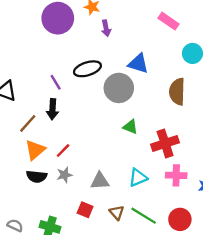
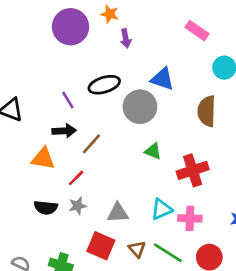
black arrow: (53, 109) -> (64, 131), turned -96
brown line: (28, 123) -> (91, 144), moved
orange triangle: (35, 150) -> (43, 158), moved, turned 50
pink cross: (176, 175) -> (190, 218), moved
red square: (85, 210) -> (101, 246), size x1.5

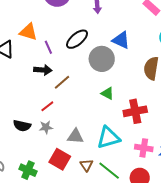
black ellipse: (104, 85) -> (77, 39), turned -30
orange triangle: (43, 158) -> (28, 32), moved
cyan triangle: (161, 209) -> (108, 138), size x1.4
pink cross: (190, 218) -> (144, 148), moved

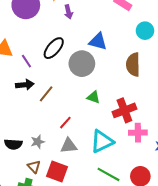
red line: (47, 106) -> (65, 123), moved
pink cross: (144, 148) -> (138, 133), moved
brown triangle: (86, 165) -> (34, 167), moved

